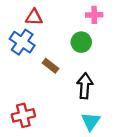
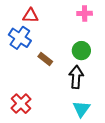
green circle: (81, 42) -> (81, 51), moved
red cross: (23, 115) -> (21, 104), turned -30

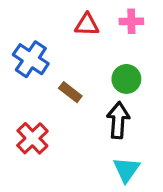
red triangle: (30, 16) -> (87, 25), moved
red cross: (21, 104) -> (32, 138), moved

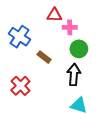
pink cross: (131, 21) -> (70, 27), moved
cyan triangle: (126, 170) -> (79, 105), turned -48

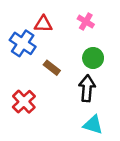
red triangle: (54, 15) -> (43, 24), moved
pink cross: (70, 27) -> (86, 22), moved, turned 32

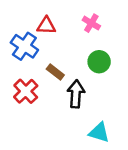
black arrow: (87, 88) -> (76, 94), moved
red cross: (24, 102) -> (26, 91), moved

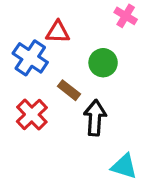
pink cross: (91, 23) -> (126, 16), moved
green circle: (99, 62) -> (103, 63), moved

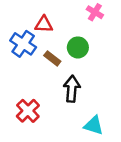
brown rectangle: (69, 90) -> (52, 58), moved
red cross: (32, 114) -> (28, 111), moved

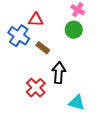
green circle: (78, 47) -> (74, 30), moved
red cross: (28, 111) -> (36, 88), moved

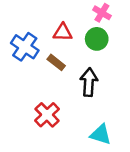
red triangle: (36, 20) -> (63, 32), moved
black arrow: (59, 73) -> (89, 82), moved

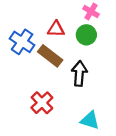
brown rectangle: (56, 62) -> (50, 56), size x1.5

